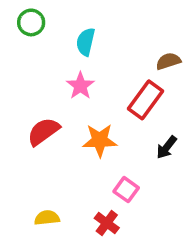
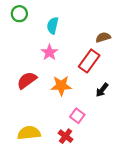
yellow semicircle: (47, 218) -> (29, 133), size x1.5

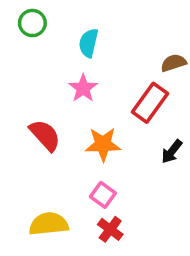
red semicircle: (27, 80) -> (45, 135), turned 84
pink square: (77, 116) -> (103, 195), moved

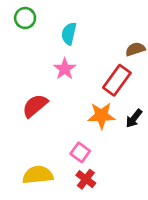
red semicircle: (45, 135) -> (35, 106), turned -88
orange star: (103, 144) -> (101, 116), moved

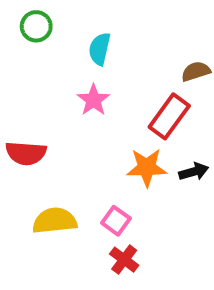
red semicircle: (35, 106) -> (26, 153), moved, turned -136
black arrow: (134, 118) -> (194, 172), turned -144
yellow semicircle: (38, 175) -> (55, 221), moved

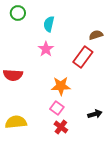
orange star: (147, 168) -> (61, 86), moved
black arrow: (194, 172) -> (95, 114), moved
yellow semicircle: (55, 221) -> (16, 122), moved

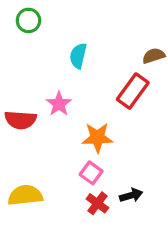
cyan semicircle: (49, 24) -> (78, 56), moved
pink star: (46, 49) -> (59, 104), moved
black arrow: (95, 114) -> (131, 195), moved

